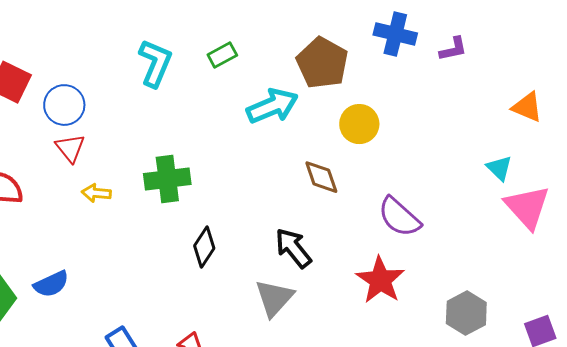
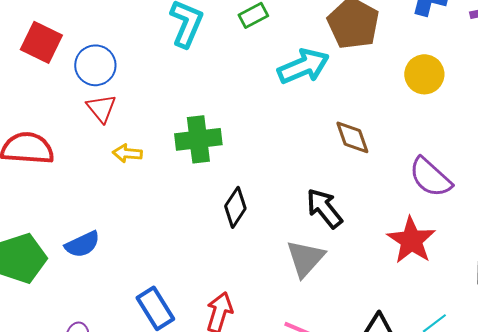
yellow circle: (359, 124) -> (424, 74), moved

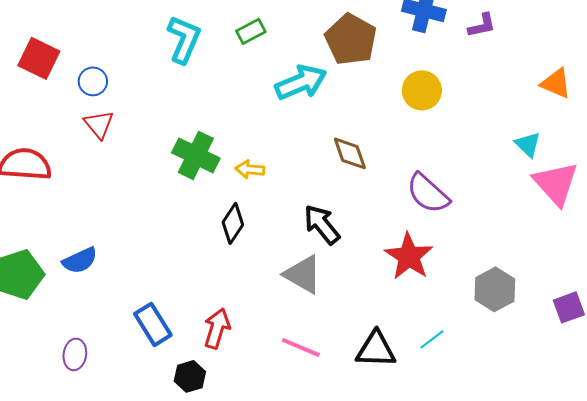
blue circle: (95, 65) -> (93, 81), size x0.7
green cross: (198, 139) -> (196, 155), turned 33
yellow arrow: (127, 153) -> (250, 169), moved
gray triangle: (305, 258) -> (303, 274), turned -42

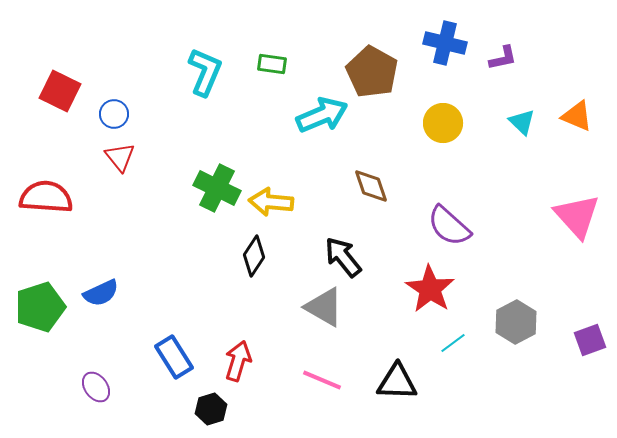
green rectangle: (251, 31) -> (272, 64), turned 36
cyan triangle: (528, 144) -> (522, 122), moved
yellow arrow: (250, 169) -> (271, 202), size x1.5
cyan line: (432, 339) -> (453, 343), moved
purple ellipse: (75, 354) -> (96, 387), turned -44

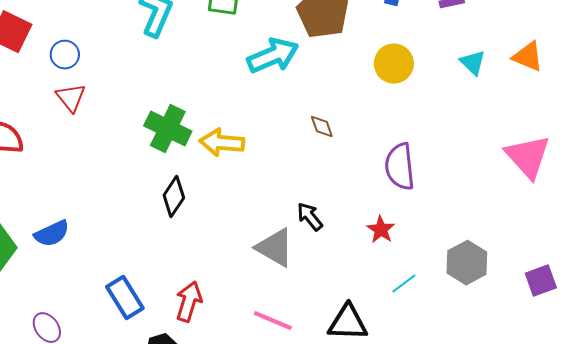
brown diamond: (371, 186) -> (322, 127), size x0.7
purple semicircle: (449, 226) -> (400, 167), turned 42
black diamond: (254, 256) -> (174, 197), moved
black arrow: (343, 257) -> (310, 217), moved, size x0.7
red star: (430, 289) -> (381, 230), size x0.6

